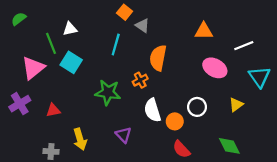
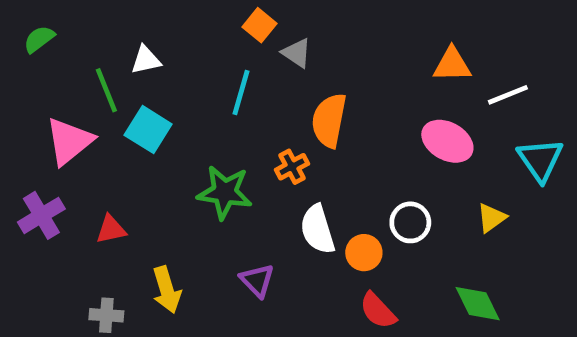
orange triangle: (204, 31) -> (452, 65), moved

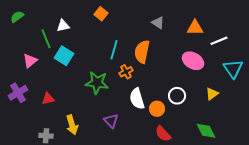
orange square: (259, 25) -> (101, 14), moved
gray triangle: (297, 53) -> (158, 23), moved
cyan line: (241, 92) -> (114, 50), moved
pink triangle: (69, 141) -> (30, 61), size x0.7

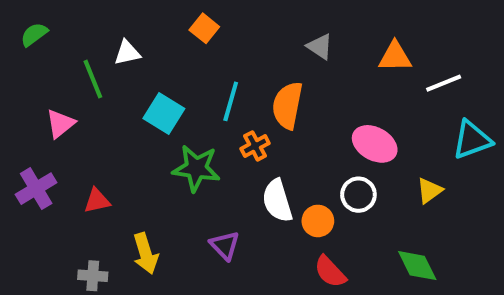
cyan square: (64, 56) -> (164, 114), moved
pink ellipse: (193, 61) -> (375, 144), moved
cyan triangle: (233, 69) -> (472, 140), turned 45

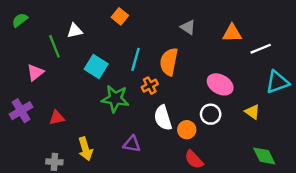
yellow triangle: (429, 191) -> (252, 112), turned -49
purple triangle: (225, 245) -> (132, 144), turned -36
green diamond: (417, 266) -> (264, 156), moved

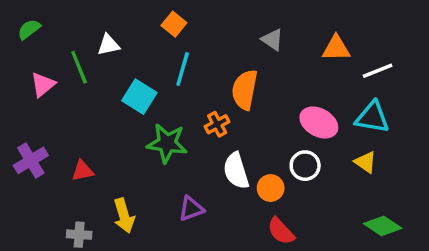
cyan line: (135, 59) -> (183, 69), moved
pink triangle: (35, 72) -> (43, 85), moved
cyan triangle: (277, 82) -> (372, 117), moved, turned 30
purple triangle: (132, 144) -> (191, 209), turned -30
green diamond: (264, 156) -> (383, 226), turned -30

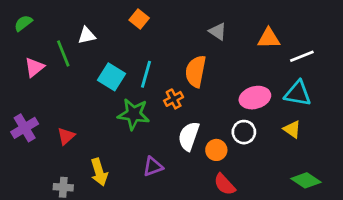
cyan line: (183, 69) -> (146, 74), moved
pink ellipse: (319, 122) -> (255, 98), turned -44
red triangle: (83, 171) -> (66, 136), turned -30
white semicircle: (236, 171) -> (189, 136), turned 36

